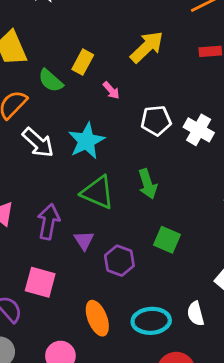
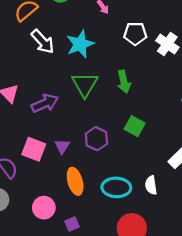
green triangle: (98, 192) -> (85, 84), turned 32
purple arrow: (49, 222) -> (45, 103), turned 50
purple triangle: (84, 240) -> (62, 146), moved

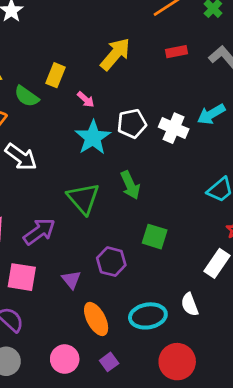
cyan star: (80, 44) -> (93, 138), moved
pink square: (34, 149) -> (22, 277), moved
purple square: (72, 224) -> (109, 362), moved

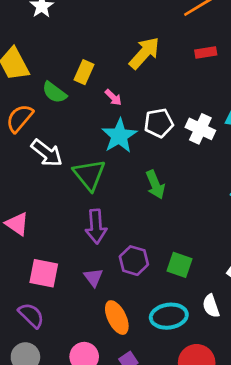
green triangle: (83, 198) -> (89, 175), moved
purple arrow: (39, 232) -> (96, 226), moved, turned 120
green square: (155, 237) -> (179, 265), moved

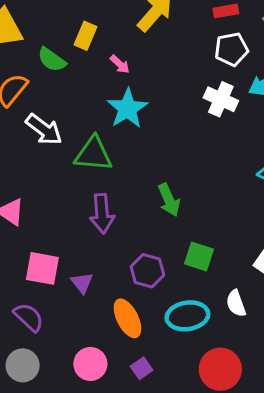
white pentagon: (159, 123) -> (231, 49), moved
green triangle: (89, 175) -> (93, 154), turned -45
green arrow: (155, 185) -> (169, 200), moved
purple hexagon: (134, 261) -> (147, 271), moved
purple triangle: (93, 277) -> (82, 283), moved

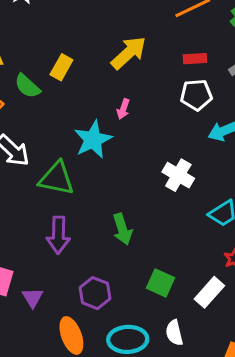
pink arrow: (120, 64) -> (123, 109), moved, turned 60
white cross: (221, 99) -> (178, 175), moved
green square: (199, 256) -> (161, 283), moved

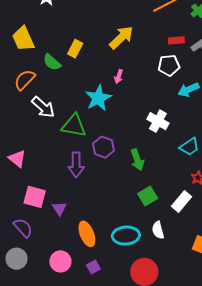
red rectangle: (195, 59) -> (176, 40), moved
green arrow: (122, 229) -> (137, 160), moved
green square: (161, 283) -> (148, 196), turned 36
purple hexagon: (95, 293) -> (103, 147), moved

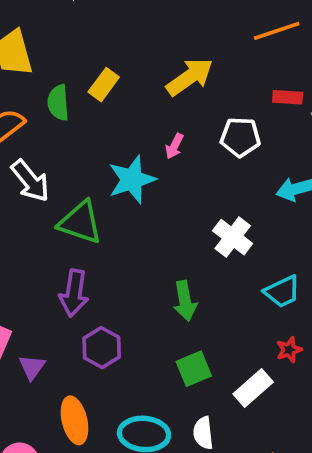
green semicircle: (52, 62) -> (58, 103), turned 36
white pentagon: (169, 65) -> (240, 137), moved
purple hexagon: (103, 147) -> (102, 348), moved

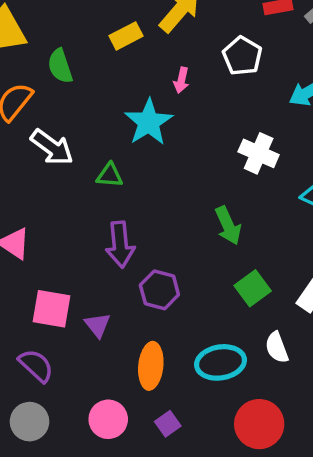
yellow rectangle: (104, 85) -> (126, 36), moved, turned 40
white pentagon: (240, 137) -> (242, 56), turned -30
green triangle: (80, 222) -> (110, 175), size x0.6
orange ellipse: (75, 420) -> (151, 366), turned 33

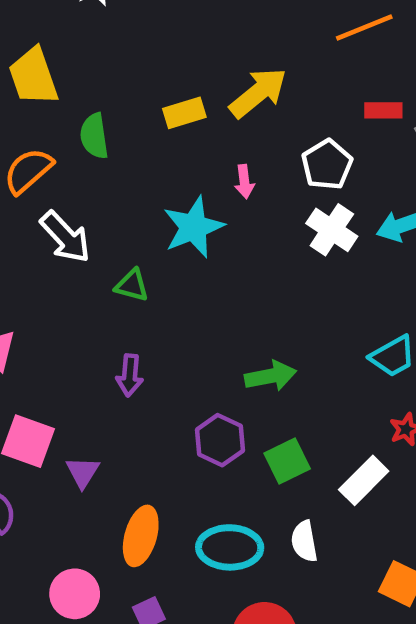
pink arrow: (181, 80) -> (244, 182), turned -30
white cross: (259, 153) -> (332, 230), moved
green arrow: (228, 226) -> (270, 376), turned -87
purple arrow: (120, 244) -> (130, 375), size x0.7
purple hexagon: (159, 290) -> (220, 440), moved

